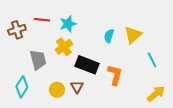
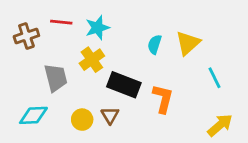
cyan diamond: (22, 87) -> (33, 115), turned 55

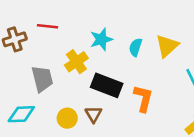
cyan star: (97, 28) -> (101, 39), moved

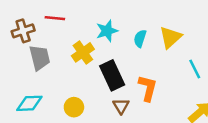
gray trapezoid: (42, 79) -> (40, 58), moved
black rectangle: (107, 85) -> (112, 75), turned 44
brown triangle: (93, 114) -> (121, 106), moved

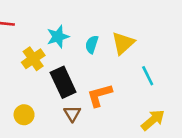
orange L-shape: (148, 88) -> (100, 95), turned -120

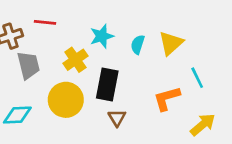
black rectangle: (63, 82) -> (107, 85), turned 36
orange L-shape: (100, 95) -> (167, 98), moved
yellow circle: (24, 115) -> (66, 100), moved, size x1.6

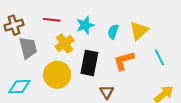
red line: (45, 22) -> (52, 20), moved
orange L-shape: (167, 98) -> (124, 61), moved
brown triangle: (117, 118) -> (107, 92), moved

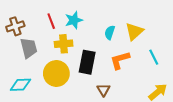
red line: (52, 20) -> (51, 21), turned 63
cyan star: (85, 25) -> (74, 20), moved
yellow cross: (65, 44) -> (64, 44), turned 30

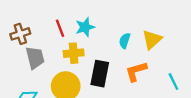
cyan line: (154, 57) -> (173, 82), moved

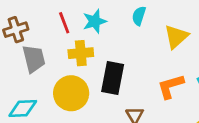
cyan semicircle: (125, 41) -> (139, 16), moved
orange L-shape: (136, 71) -> (171, 86), moved

